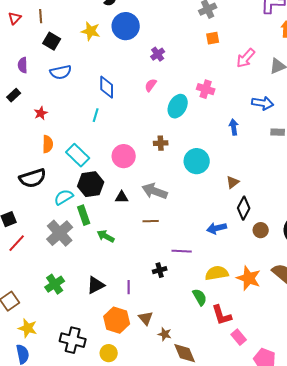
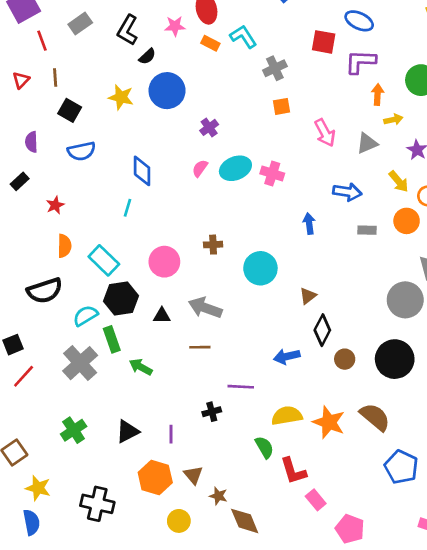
pink arrow: (246, 58) -> (325, 133), turned -70
cyan ellipse: (178, 106) -> (235, 168), moved, turned 40
yellow circle: (109, 353) -> (179, 521), moved

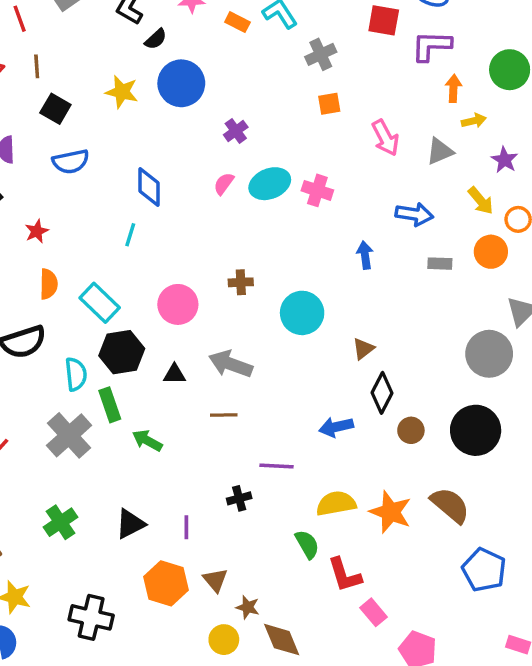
cyan semicircle: (85, 316) -> (76, 374), turned 115
yellow circle: (179, 521) -> (224, 640), moved

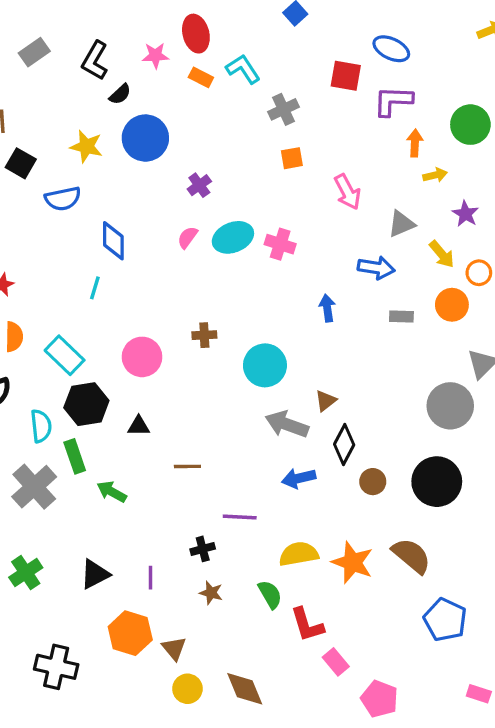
gray triangle: (440, 151) -> (401, 224), moved
blue semicircle: (71, 162) -> (63, 199), moved
gray arrow: (231, 364) -> (287, 424), moved
brown triangle: (215, 580) -> (174, 648), moved
brown star: (248, 607) -> (211, 593), moved

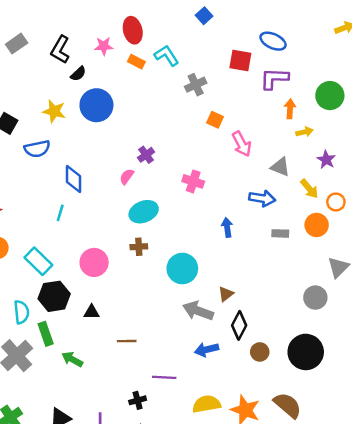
orange square: (292, 158) -> (215, 120), moved, turned 35
purple cross: (199, 185) -> (146, 155), moved
gray triangle: (401, 224) -> (280, 167), turned 45
cyan ellipse: (233, 237) -> (144, 212), moved
gray circle: (450, 406) -> (315, 298), size x0.7

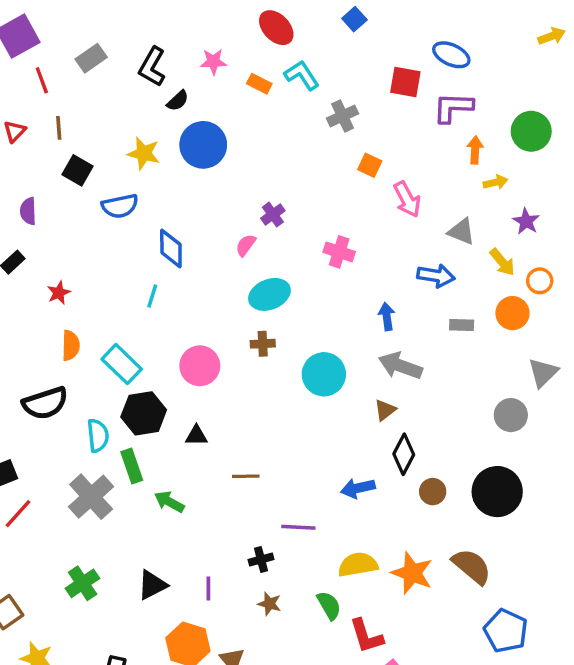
red ellipse: (133, 30) -> (276, 28), moved, turned -30
gray arrow: (198, 311) -> (400, 366), moved

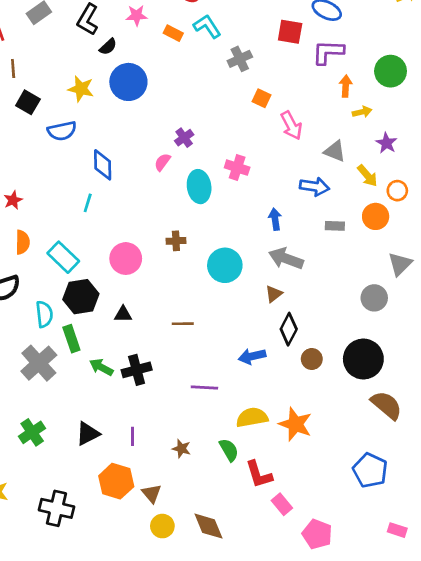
cyan ellipse: (269, 294) -> (199, 187), moved, turned -76
brown line: (246, 476) -> (183, 324), moved
black cross: (261, 560) -> (137, 370), moved, size x1.5
brown semicircle: (472, 566) -> (386, 405), moved

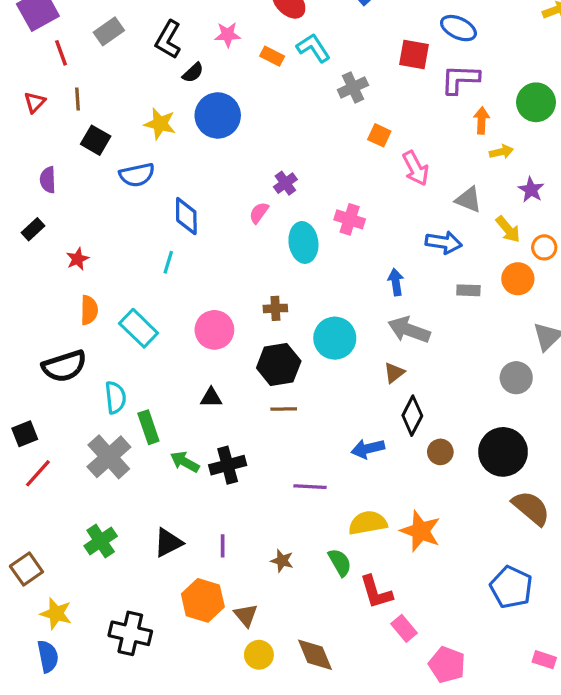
black hexagon: (81, 297) -> (279, 365), moved

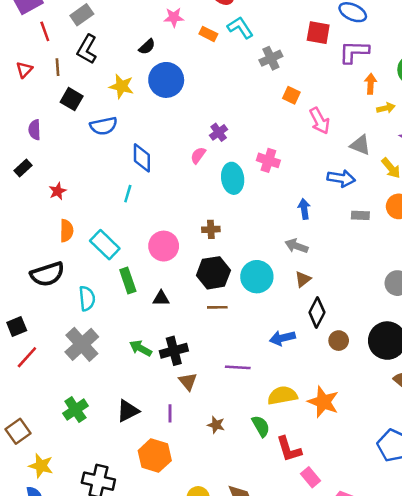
black L-shape: (168, 40) -> (87, 49), moved
gray arrow: (409, 330) -> (296, 246), moved, size x0.7
cyan circle: (335, 338) -> (257, 277), moved
green rectangle: (148, 427) -> (128, 281), moved
brown triangle: (246, 615) -> (188, 381), moved

